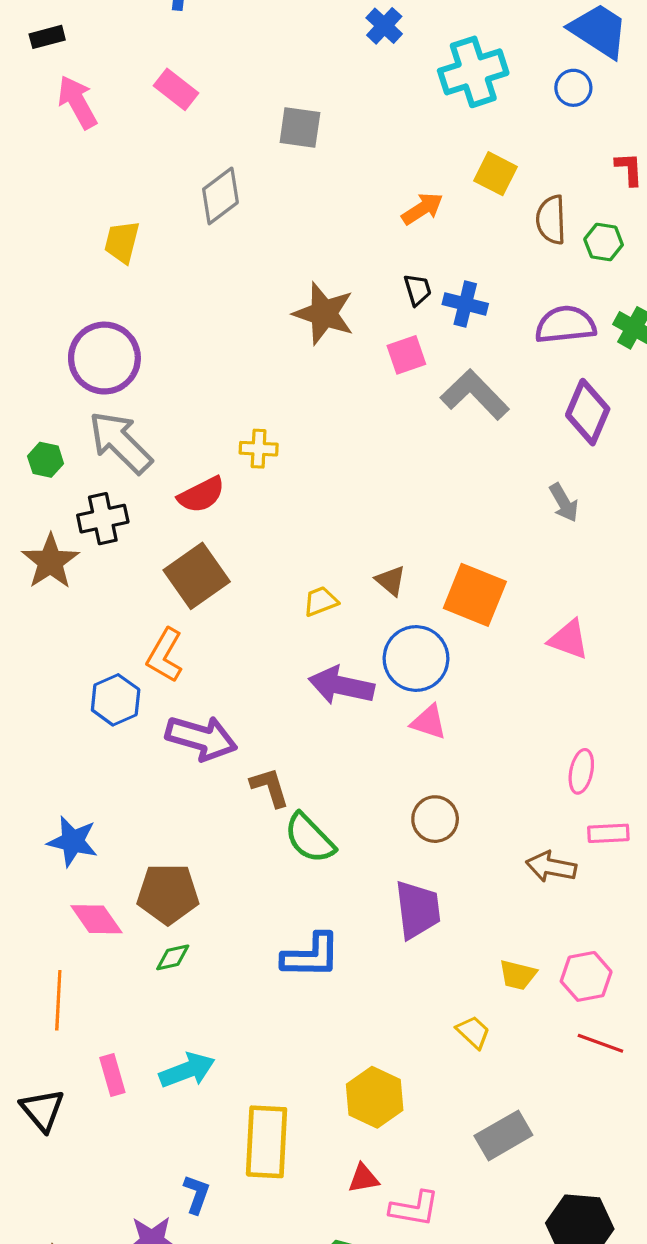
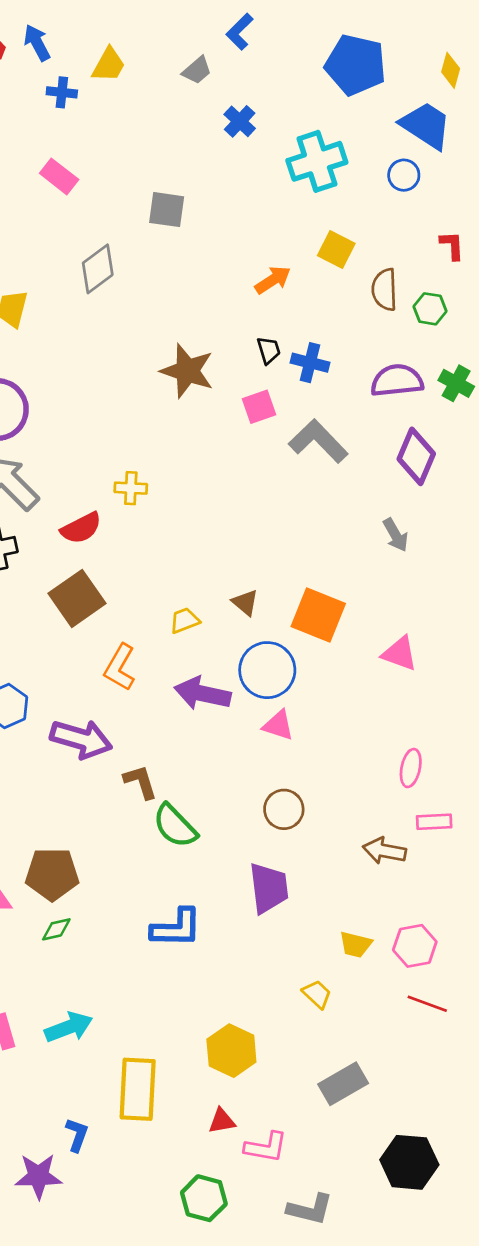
orange L-shape: (165, 655) -> (120, 667), moved

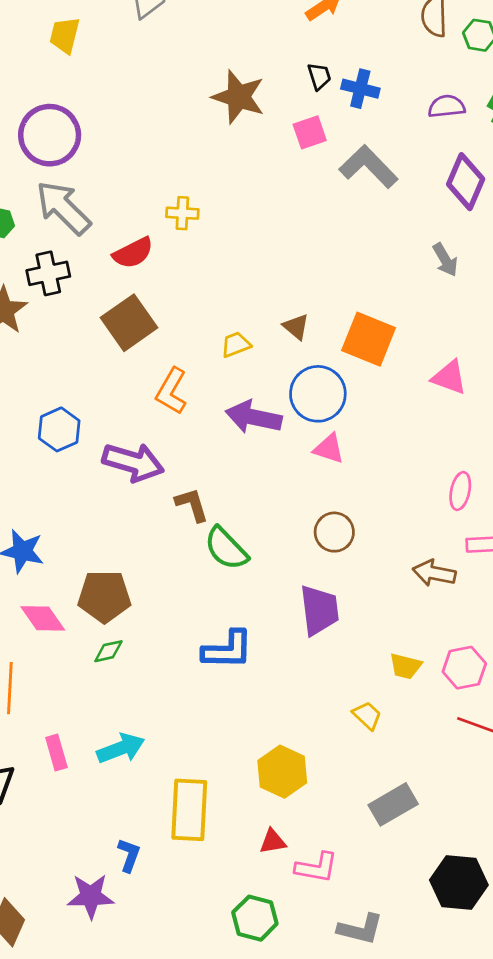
purple semicircle: (397, 381) -> (447, 106), size x0.7

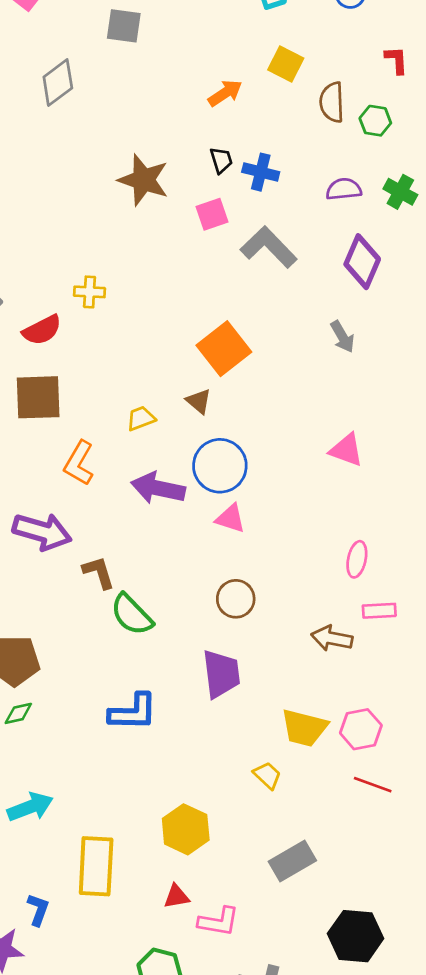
brown square: (129, 323) -> (38, 397), turned 33
orange square: (369, 339) -> (224, 349), moved, turned 30
yellow trapezoid: (405, 666) -> (304, 728), size x1.5

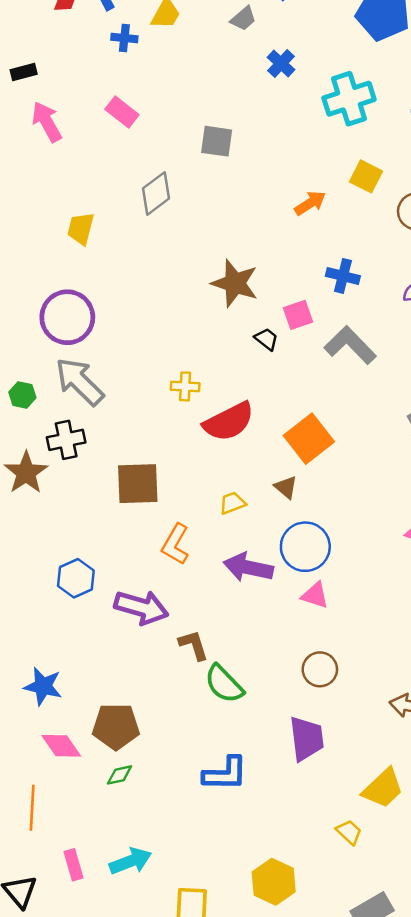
black trapezoid: (221, 160) -> (266, 339), moved, turned -35
red semicircle: (42, 330) -> (229, 422), moved, size x1.4
yellow trapezoid: (304, 728) -> (383, 788), turned -57

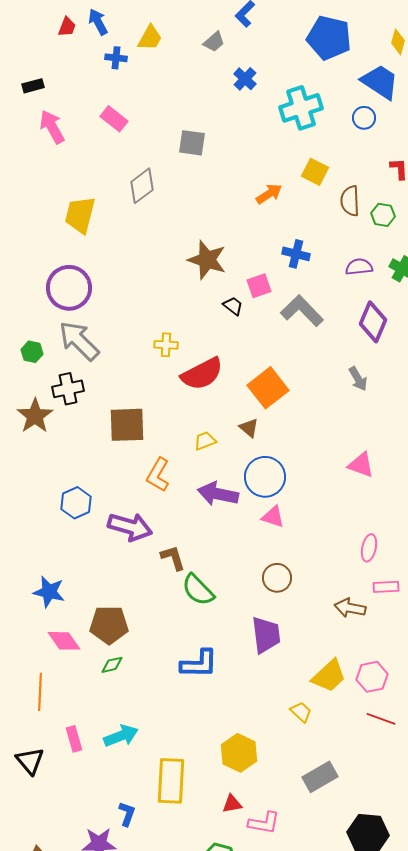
yellow trapezoid: (81, 229) -> (80, 215), size x1.4

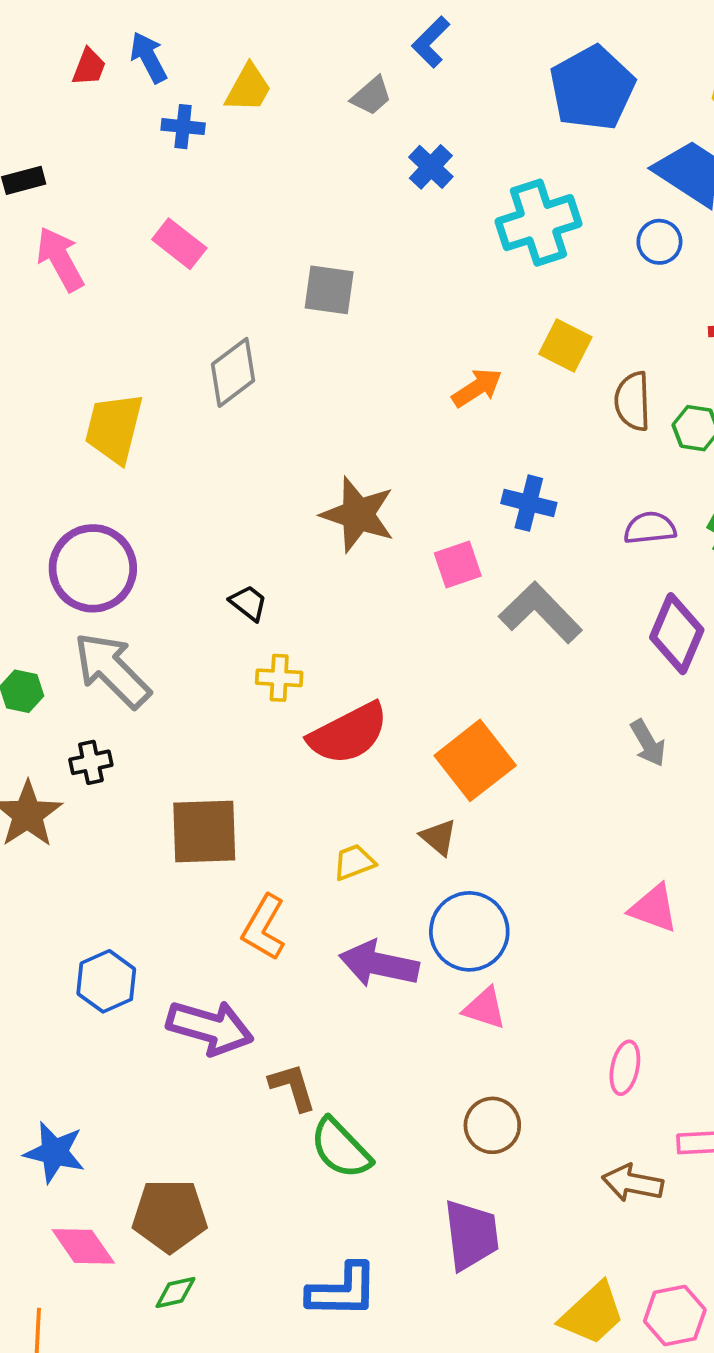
blue pentagon: (329, 38) -> (592, 88), turned 30
black trapezoid: (233, 306) -> (248, 603), moved
black cross: (68, 389) -> (91, 762), size x0.7
pink ellipse: (369, 548) -> (625, 1068), moved

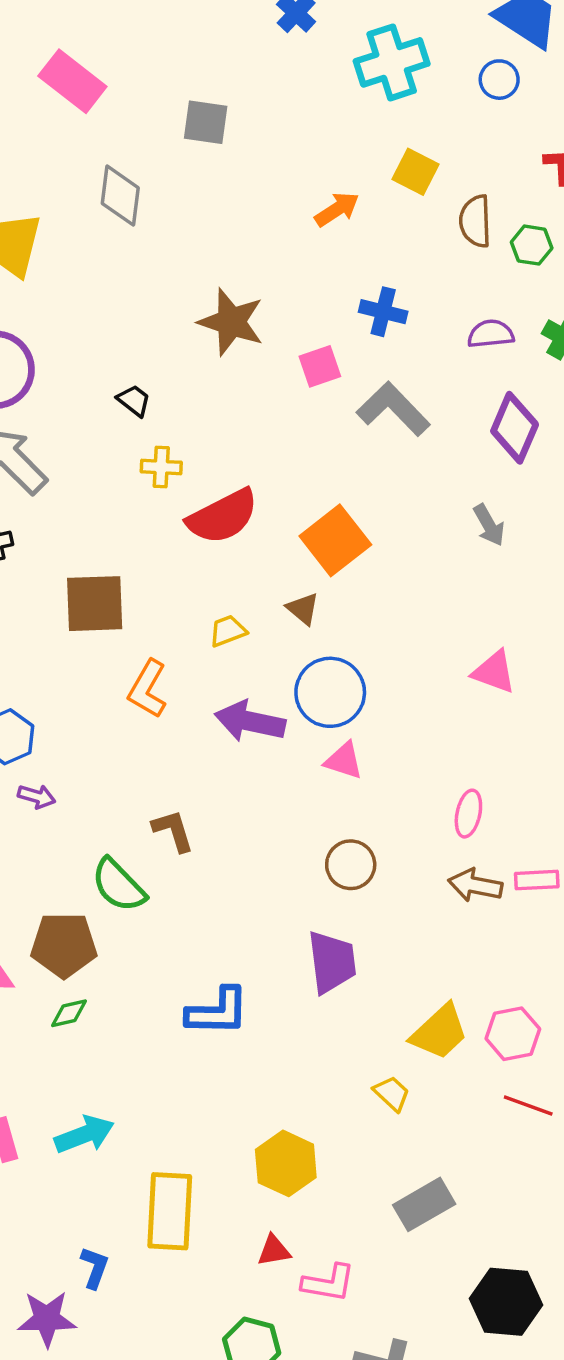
pink rectangle: (179, 244) -> (72, 81), size x1.4
gray diamond: (233, 372) -> (120, 196), turned -46
purple arrow: (210, 1027) -> (37, 796), moved, size x0.5
green semicircle: (341, 1148) -> (119, 885), moved
brown arrow: (633, 1183) -> (475, 885), moved

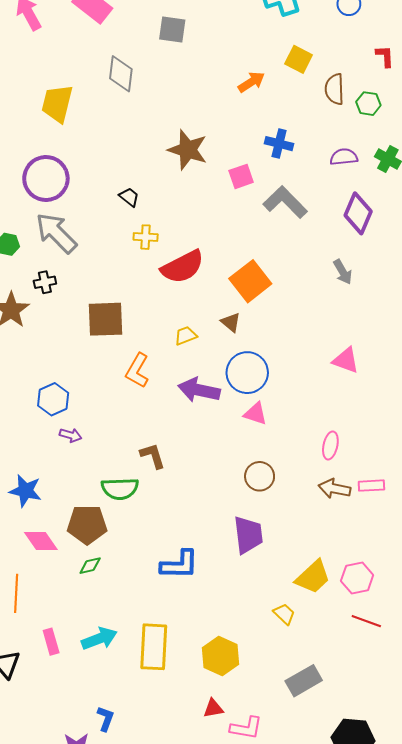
green semicircle: (119, 885) -> (120, 489), turned -48
yellow rectangle: (170, 1211) -> (154, 647), moved

